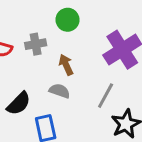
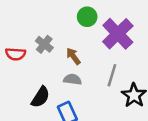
green circle: (68, 20) -> (87, 17), moved
gray cross: (36, 44) -> (44, 44), turned -30

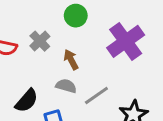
green circle: (87, 17) -> (76, 16), moved
gray line: (112, 75) -> (96, 96), moved, turned 30

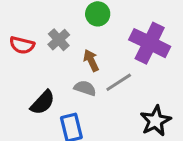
purple cross: (126, 41) -> (150, 43), turned -30
gray line: (96, 96) -> (119, 82), moved

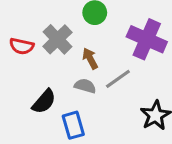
gray cross: (59, 40) -> (57, 39), size x1.4

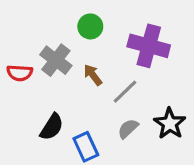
gray semicircle: (85, 86) -> (128, 129), moved, turned -50

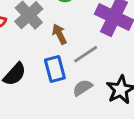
blue rectangle: (86, 147) -> (55, 69), moved

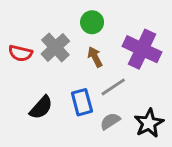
brown arrow: (59, 34) -> (95, 57), moved

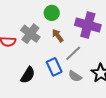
gray semicircle: (110, 121) -> (75, 76), turned -104

